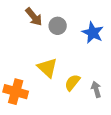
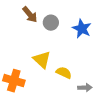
yellow semicircle: (72, 83) -> (64, 73), turned 77
gray arrow: (96, 89) -> (85, 88), moved, turned 104

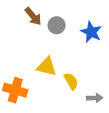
yellow triangle: (42, 60) -> (47, 67), turned -30
yellow semicircle: (64, 73) -> (71, 81), turned 35

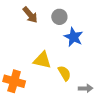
gray circle: (57, 25) -> (59, 17), moved
blue star: (91, 32) -> (74, 37), moved

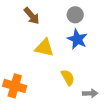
gray circle: (59, 17) -> (75, 15), moved
yellow triangle: (42, 60) -> (44, 48), moved

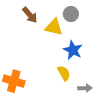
blue star: (77, 39) -> (73, 50), moved
yellow triangle: (44, 48) -> (54, 27), moved

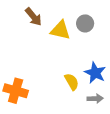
gray circle: (71, 14) -> (85, 23), moved
blue star: (73, 50) -> (95, 73), moved

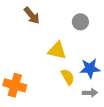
yellow triangle: (60, 30) -> (57, 50), moved
blue star: (95, 73) -> (90, 68), turned -30

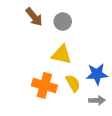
gray circle: (80, 22) -> (63, 22), moved
orange cross: (15, 85) -> (44, 85), moved

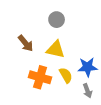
brown arrow: (34, 17) -> (26, 43), moved
gray arrow: (97, 100) -> (87, 91), turned 72

